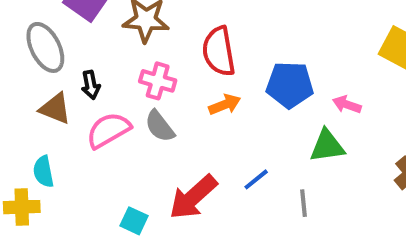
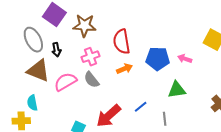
pink cross: (158, 81) -> (91, 57), turned -36
black arrow: (91, 85) -> (56, 50), moved
pink arrow: (347, 105) -> (185, 59), moved
brown triangle: (55, 109) -> (38, 71), size x1.4

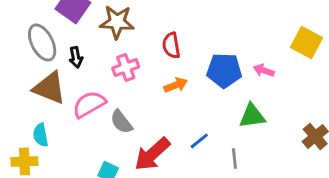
red semicircle: (122, 42) -> (171, 45), size x0.7
gray semicircle: (92, 80) -> (121, 122), moved

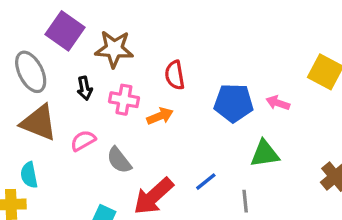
black arrow: (76, 57) -> (85, 88), moved
pink cross: (126, 67) -> (124, 100), turned 30
orange arrow: (176, 85) -> (160, 116), moved
pink semicircle: (89, 104) -> (83, 141), size x0.7

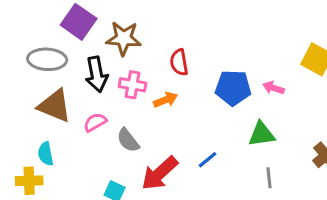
gray ellipse: (31, 72) -> (47, 59), turned -60
black arrow: (85, 88) -> (97, 74), size x1.6
gray line: (245, 201) -> (269, 178), moved

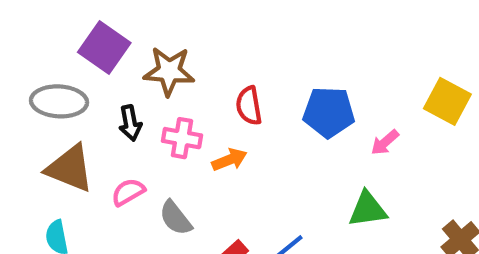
black arrow: (97, 74) -> (130, 123), size x0.7
blue pentagon: (233, 88) -> (329, 112), moved
pink arrow: (273, 88) -> (385, 142), turned -60

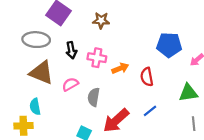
brown star: (169, 71) -> (101, 20), moved, size x0.7
red semicircle: (249, 106) -> (147, 77), moved
gray semicircle: (176, 218) -> (94, 97), turned 48

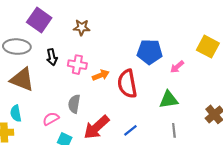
red semicircle: (147, 77) -> (127, 84), size x1.5
pink semicircle: (70, 84) -> (51, 119), moved
blue line: (150, 111) -> (130, 130), moved

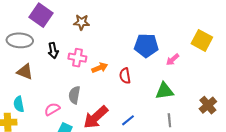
brown triangle: (22, 79) -> (25, 72), size x0.7
red semicircle: (127, 84) -> (125, 76), size x0.6

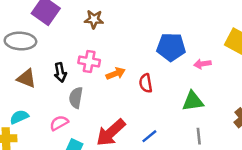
black arrow: (53, 51) -> (60, 72), moved
pink arrow: (173, 60) -> (202, 64), turned 32
gray semicircle: (74, 95) -> (76, 98), moved
cyan semicircle: (19, 104) -> (19, 117), turned 77

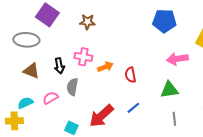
blue pentagon: (171, 47) -> (164, 21), moved
pink arrow: (202, 64) -> (177, 59), size x1.5
pink semicircle: (59, 123) -> (50, 98), moved
blue line: (149, 136) -> (133, 108), moved

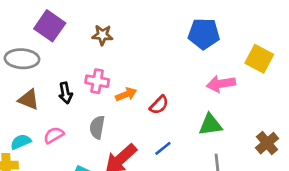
red semicircle: (130, 75) -> (159, 105), turned -126
gray semicircle: (72, 87) -> (97, 127), moved

